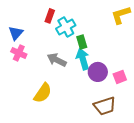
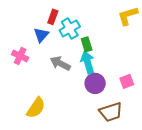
blue triangle: (16, 33) -> (41, 35), moved
purple circle: (98, 72) -> (95, 83), moved
yellow semicircle: (43, 93) -> (36, 108), moved

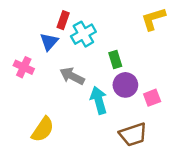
green rectangle: (87, 44) -> (115, 60), moved
cyan arrow: (88, 62) -> (99, 100), moved
purple circle: (95, 83) -> (125, 85), moved

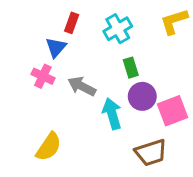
cyan cross: (83, 34) -> (118, 29), moved
pink cross: (24, 67) -> (43, 76), moved
pink square: (152, 98) -> (173, 111), size x1.5

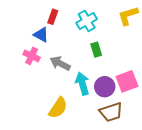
blue triangle: (56, 47) -> (41, 35), turned -42
purple circle: (142, 96) -> (105, 87), moved
yellow semicircle: (49, 147) -> (58, 108), moved

